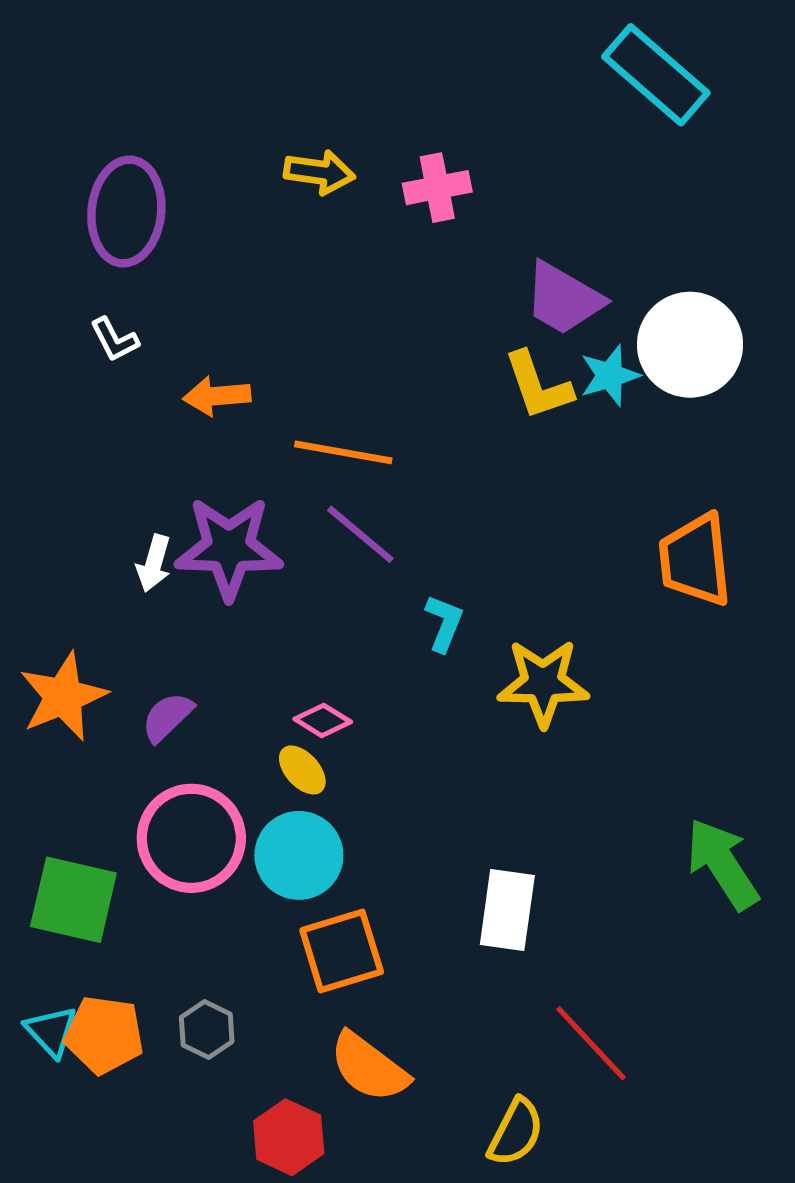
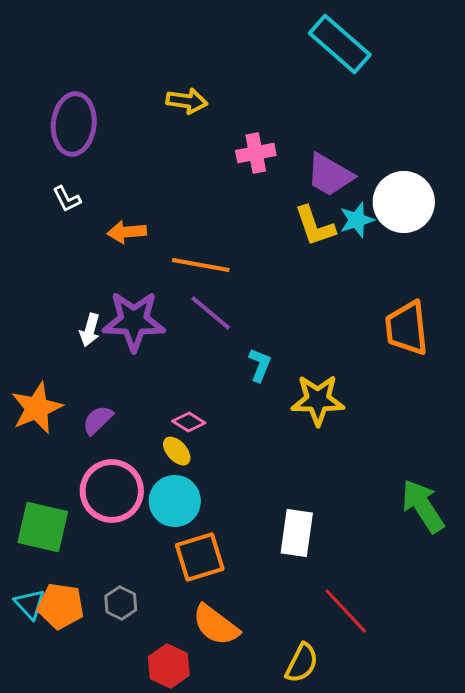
cyan rectangle: (656, 75) -> (340, 44), moved
pink cross: (437, 188) -> (256, 153), moved

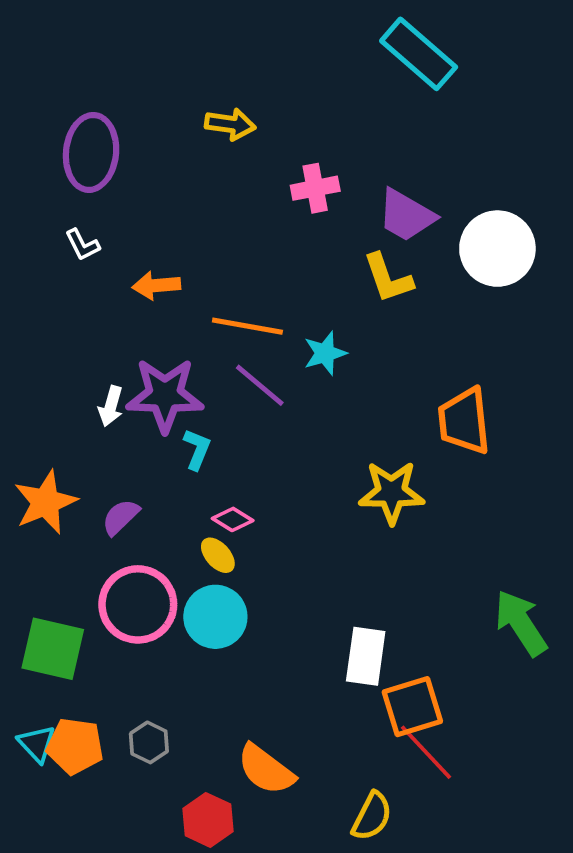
cyan star: (357, 220) -> (325, 353), moved
orange trapezoid: (407, 328) -> (464, 421), moved
cyan L-shape: (260, 365) -> (197, 449), moved
orange square: (200, 557) -> (412, 707), moved

